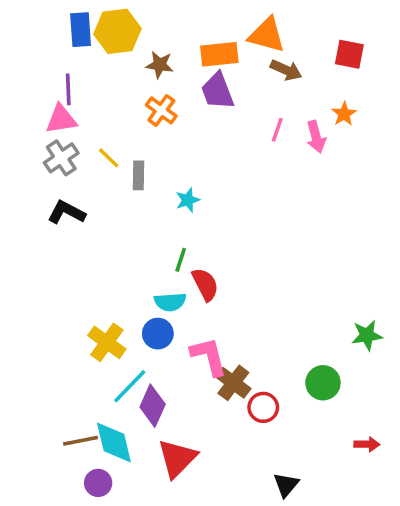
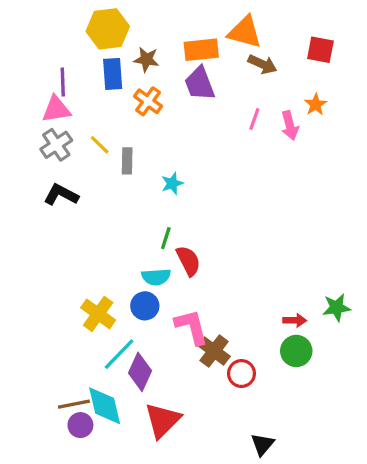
blue rectangle: (81, 30) -> (113, 74), moved
red arrow: (367, 444) -> (295, 320), moved
purple circle: (98, 483) -> (80, 425), moved

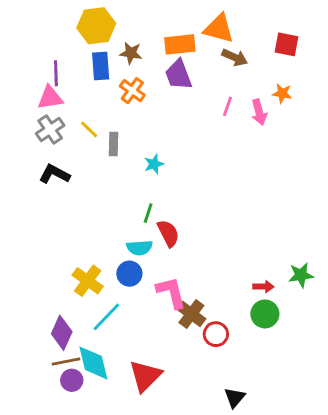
orange star: (316, 105) -> (282, 93), turned -30
purple diamond: (140, 372) -> (62, 333), moved

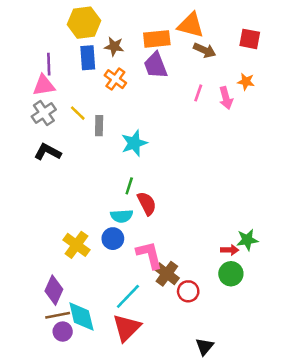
cyan star: (154, 164) -> (134, 143), size x1.5
green star: (301, 275) -> (247, 240), moved
cyan line: (106, 317) -> (128, 296), moved

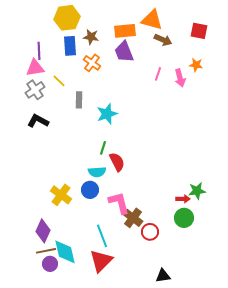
yellow line: (78, 113) -> (59, 81), moved
cyan line: (128, 296) -> (102, 236), turned -65
black triangle: (205, 347) -> (163, 276), turned 42

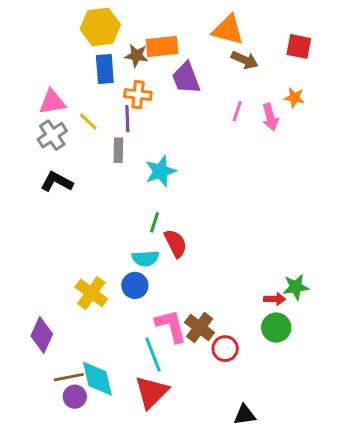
orange rectangle: (125, 31) -> (162, 46), moved
purple line: (39, 51) -> (127, 119), moved
orange cross: (92, 63) -> (138, 95), turned -30
pink L-shape: (119, 203) -> (171, 326), moved
purple diamond: (43, 231) -> (42, 335), moved

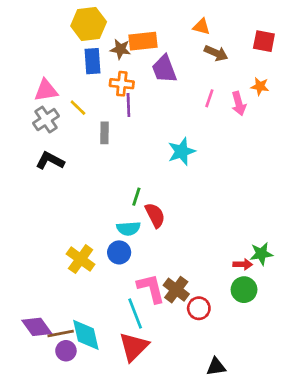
orange triangle: (228, 30) -> (201, 27), size x0.6
purple line: (127, 119) -> (128, 105), moved
cyan star: (160, 171) -> (182, 151), moved
purple diamond: (42, 335) -> (37, 327), moved, turned -60

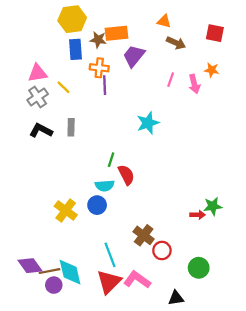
purple trapezoid: (164, 69) -> (134, 56), turned 60
gray rectangle: (104, 133) -> (71, 127), moved
pink L-shape: (151, 288) -> (137, 280), moved, turned -40
green circle: (244, 290) -> (199, 268), moved

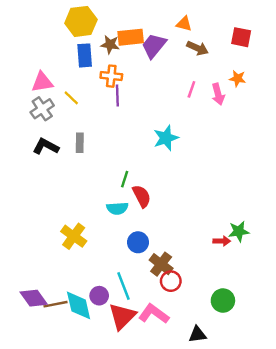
purple trapezoid: (134, 56) -> (154, 46), moved
blue circle: (97, 205) -> (138, 242), moved
red circle: (162, 250) -> (171, 281), moved
purple circle: (54, 285) -> (99, 296), moved

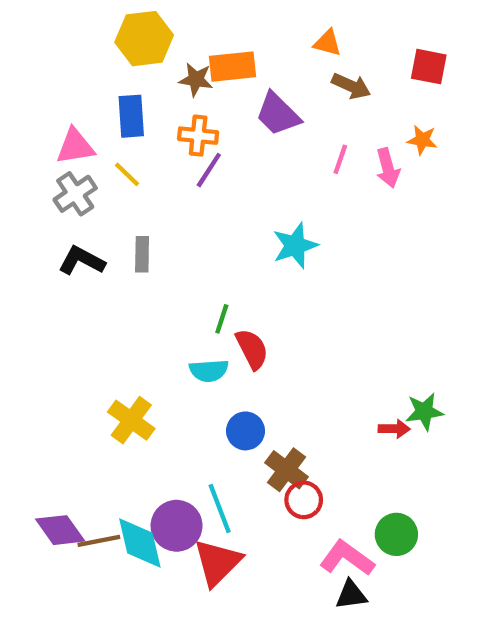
purple trapezoid: (154, 46) -> (278, 114), moved, turned -84
blue rectangle: (85, 55) -> (131, 116), moved
purple line: (117, 95) -> (209, 170), turned 35
purple circle: (99, 296) -> (177, 526), size x1.5
pink L-shape: (154, 314) -> (347, 558), moved

